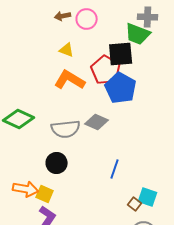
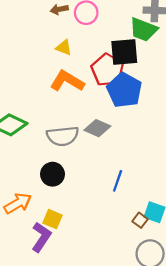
orange arrow: (26, 189) -> (18, 203), turned -40
yellow square: (45, 194) -> (53, 219), moved

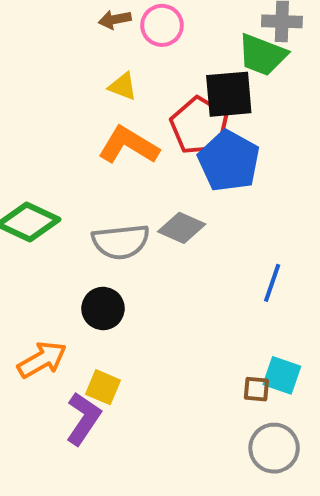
blue line: (118, 181) -> (272, 283), moved
brown square: (140, 220) -> (256, 389), turned -32

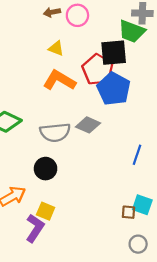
gray circle: (274, 448) -> (138, 244), size x0.7

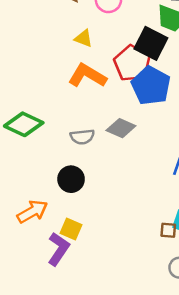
black square: (114, 53) -> (151, 43), turned 32
gray semicircle: (55, 132) -> (82, 137), size x0.7

